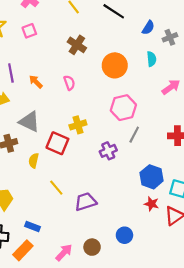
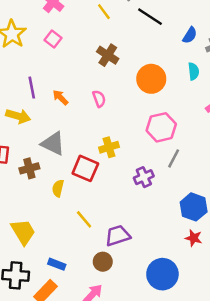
pink square: (29, 31) -> (53, 39), turned -32
blue circle: (124, 235) -> (162, 274), size x1.6
brown circle: (92, 247) -> (103, 262), moved

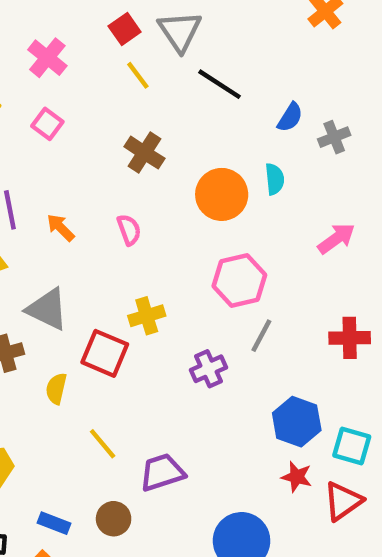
cyan semicircle: (194, 71) -> (275, 179), moved
brown circle: (103, 262) -> (114, 519), moved

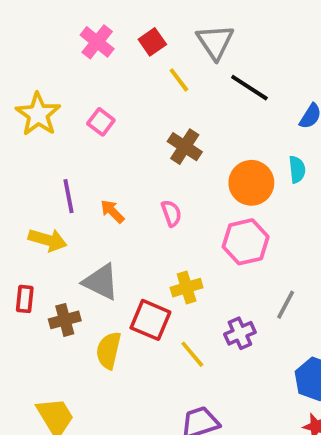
red square: (125, 29) -> (152, 42), moved
pink cross: (47, 58) -> (97, 42), moved
pink hexagon: (239, 280) -> (246, 242), moved
yellow semicircle: (56, 389) -> (109, 350), size x1.4
yellow line: (103, 444) -> (192, 354), moved

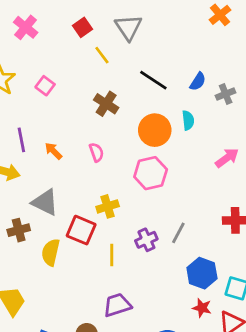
pink cross: (97, 42) -> (26, 27), moved
black line: (249, 88) -> (153, 80), moved
gray line: (286, 305) -> (178, 233), moved
yellow line: (192, 354) -> (112, 255), turned 40

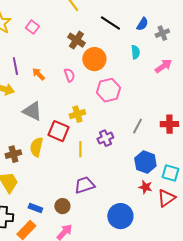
orange circle: (155, 130) -> (94, 59), moved
pink arrow: (227, 158) -> (163, 66), moved
brown cross: (19, 230) -> (13, 154), moved
gray line: (178, 233) -> (137, 126), moved

